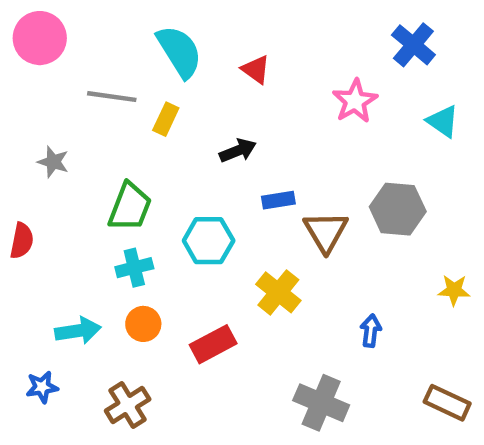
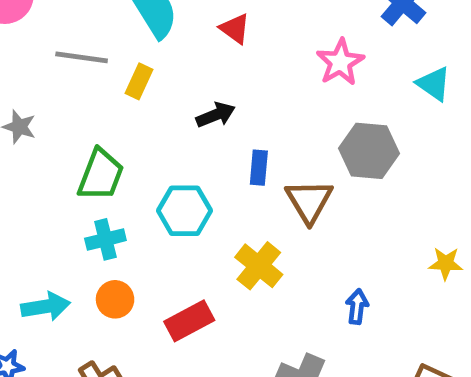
blue rectangle: (278, 200) -> (259, 168), turned -76
gray hexagon: (398, 209) -> (369, 151), moved

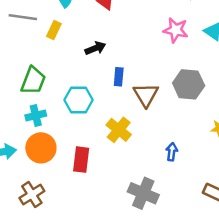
pink star: (340, 62) -> (176, 30), moved, turned -30
gray hexagon: (369, 151) -> (189, 84), moved
orange circle: (115, 299) -> (41, 148), size x1.5
red rectangle: (189, 321) -> (81, 160), turned -55

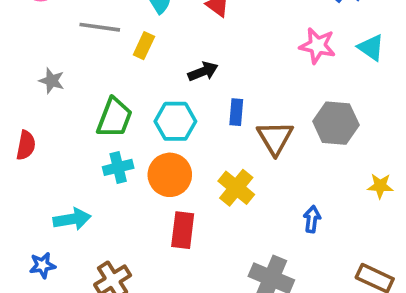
cyan hexagon: (79, 100) -> (175, 121), moved
orange circle: (41, 148) -> (170, 175), moved

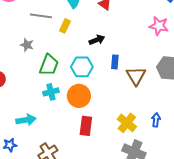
gray star: (52, 81) -> (27, 45), moved
yellow cross: (236, 188) -> (127, 123), moved

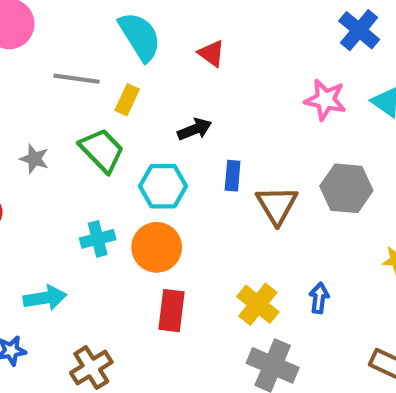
gray star: (27, 45) -> (34, 159), moved
green trapezoid: (49, 65) -> (102, 150), moved, turned -65

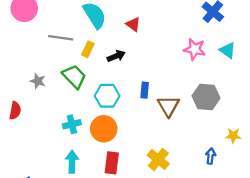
black arrow: (195, 129) -> (116, 56), moved
cyan arrow: (45, 298) -> (72, 162), moved, turned -80
blue arrow: (319, 298) -> (211, 156), moved

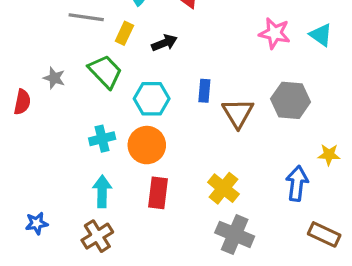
red semicircle: (15, 111) -> (22, 102), moved
blue arrow: (211, 156) -> (297, 183), size x1.5

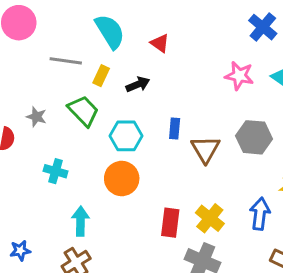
cyan cross: (102, 139) -> (55, 171), moved, turned 30
yellow cross: (223, 188) -> (210, 218), moved
red rectangle: (158, 193) -> (170, 223), moved

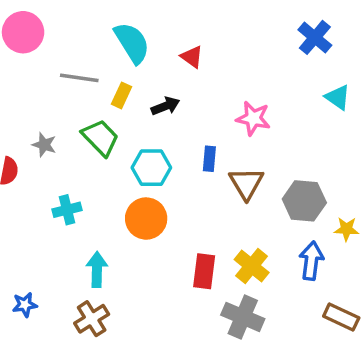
pink star: (239, 76) -> (253, 118), moved
gray hexagon: (254, 137) -> (304, 201), moved
cyan cross: (55, 171) -> (67, 210), turned -30

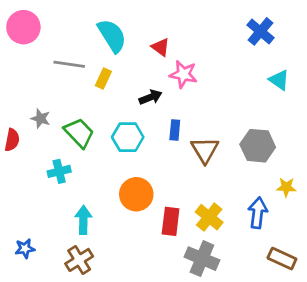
black arrow: (165, 106) -> (151, 97), moved
pink star: (253, 118) -> (183, 74), moved
green trapezoid: (100, 138) -> (79, 133), moved
gray hexagon: (304, 201) -> (258, 146), moved
orange circle: (146, 219) -> (136, 194), moved

